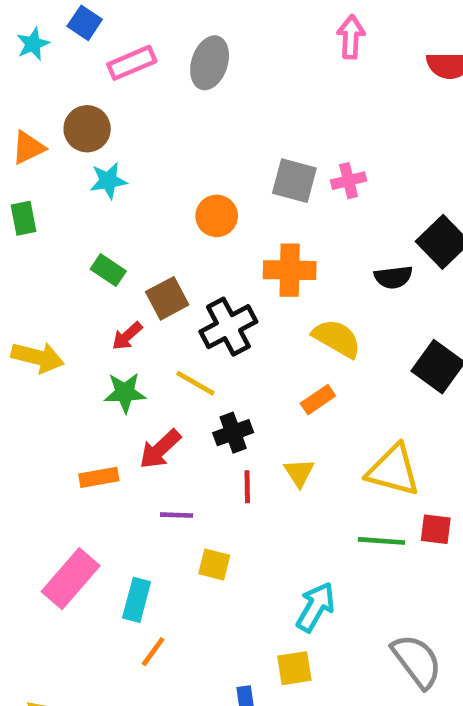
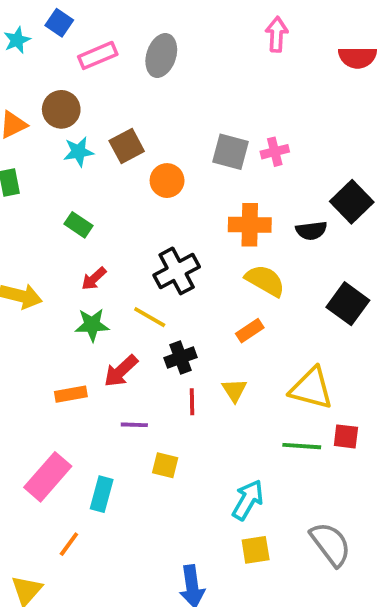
orange cross: (290, 270) -> (250, 225), moved
brown square: (167, 298) -> (127, 146), moved
orange line: (153, 652) -> (69, 544), moved
yellow square: (294, 668) -> (256, 550), moved

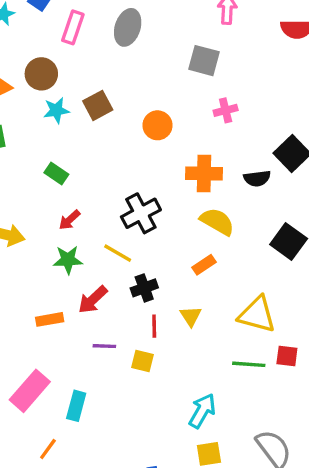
pink rectangle: (98, 55) -> (73, 27), turned -48
gray square: (231, 152) -> (204, 61), moved
orange circle: (167, 181) -> (158, 125), moved
yellow square: (165, 465) -> (143, 361), moved

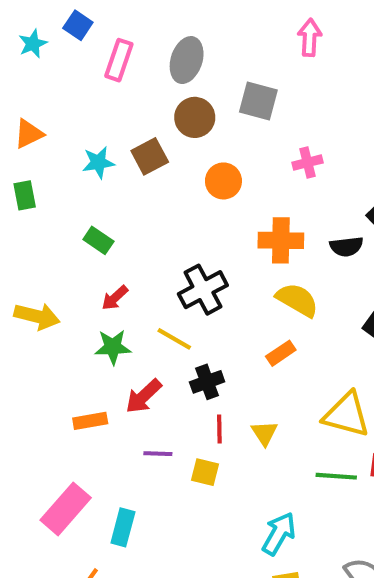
gray square: (204, 61) -> (258, 101), moved
brown circle: (41, 74) -> (195, 117), moved
yellow triangle: (191, 316) -> (264, 433), moved

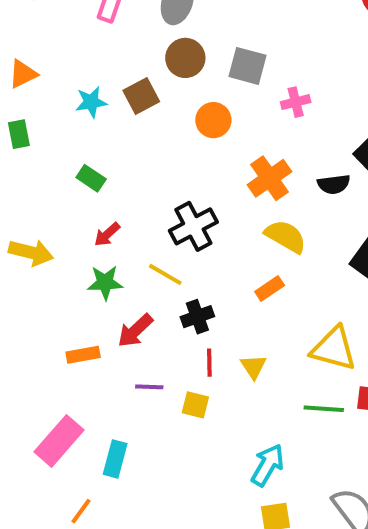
gray square: (258, 101) -> (247, 66), moved
orange cross: (281, 240) -> (270, 178), turned -36

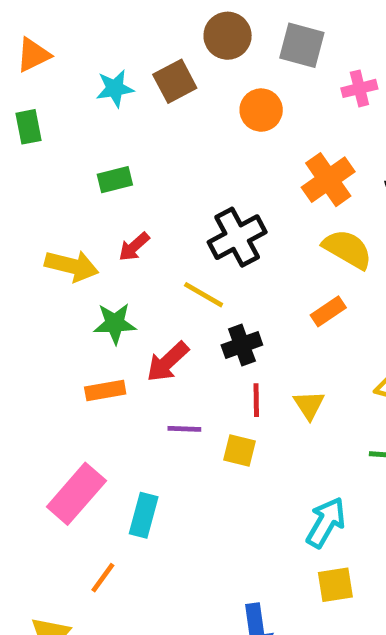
green rectangle: (91, 178) -> (115, 180), turned -48
yellow arrow: (31, 252) -> (72, 266), moved
green star: (105, 283) -> (115, 323), moved

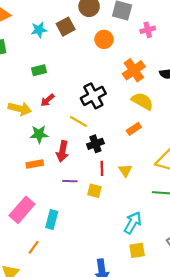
red arrow: (168, 362) -> (62, 151), turned -36

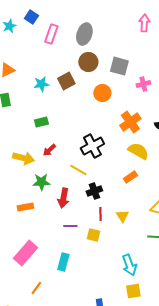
orange rectangle: (35, 164) -> (25, 207), moved
cyan rectangle: (52, 219) -> (63, 262), moved
cyan arrow: (133, 223) -> (129, 265), turned 130

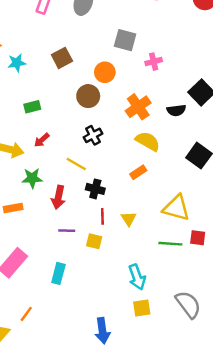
brown circle: (88, 62) -> (88, 96), moved
cyan star: (41, 84) -> (17, 63), moved
black cross: (92, 146) -> (93, 135), size x0.7
black cross: (94, 191) -> (95, 189), turned 35
orange line: (36, 288) -> (26, 314), moved

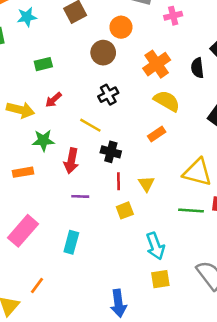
black semicircle: (176, 110) -> (197, 68), turned 90
yellow square: (94, 241) -> (125, 210), moved, turned -35

